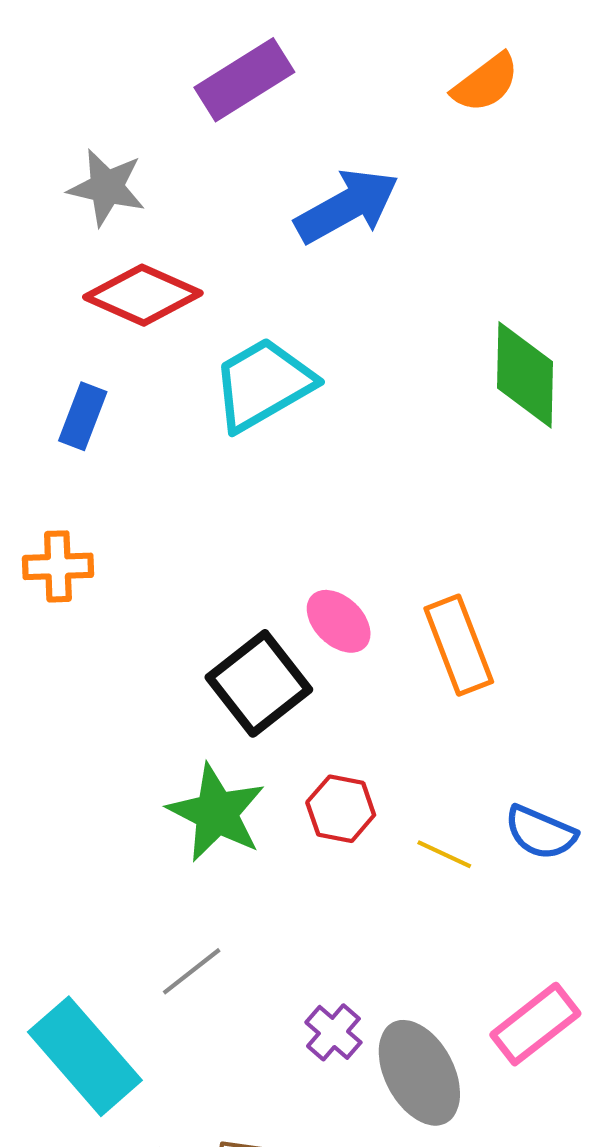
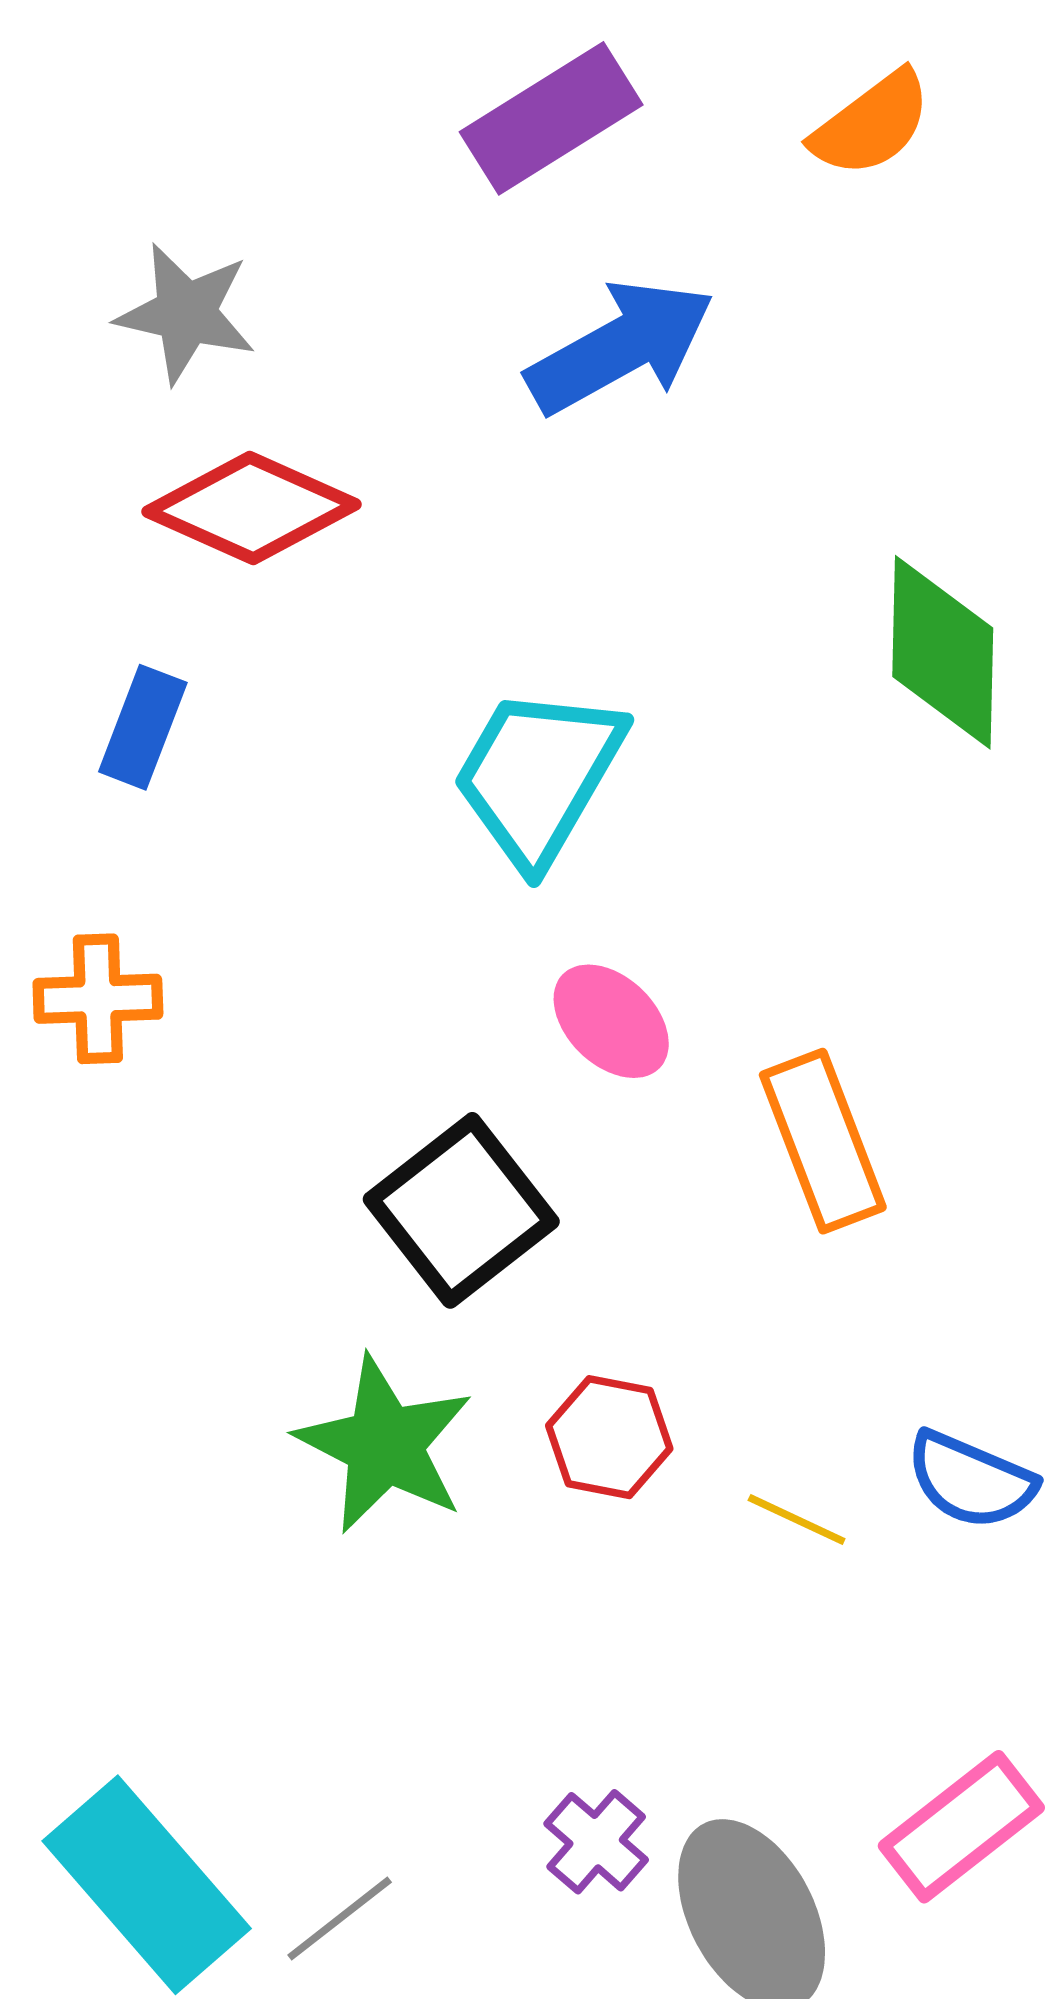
purple rectangle: (244, 80) -> (551, 118), moved
cyan trapezoid: (263, 384) -> (538, 776), moved, turned -30
pink ellipse: (339, 621) -> (611, 1021), moved
gray line: (192, 971) -> (340, 1919), moved

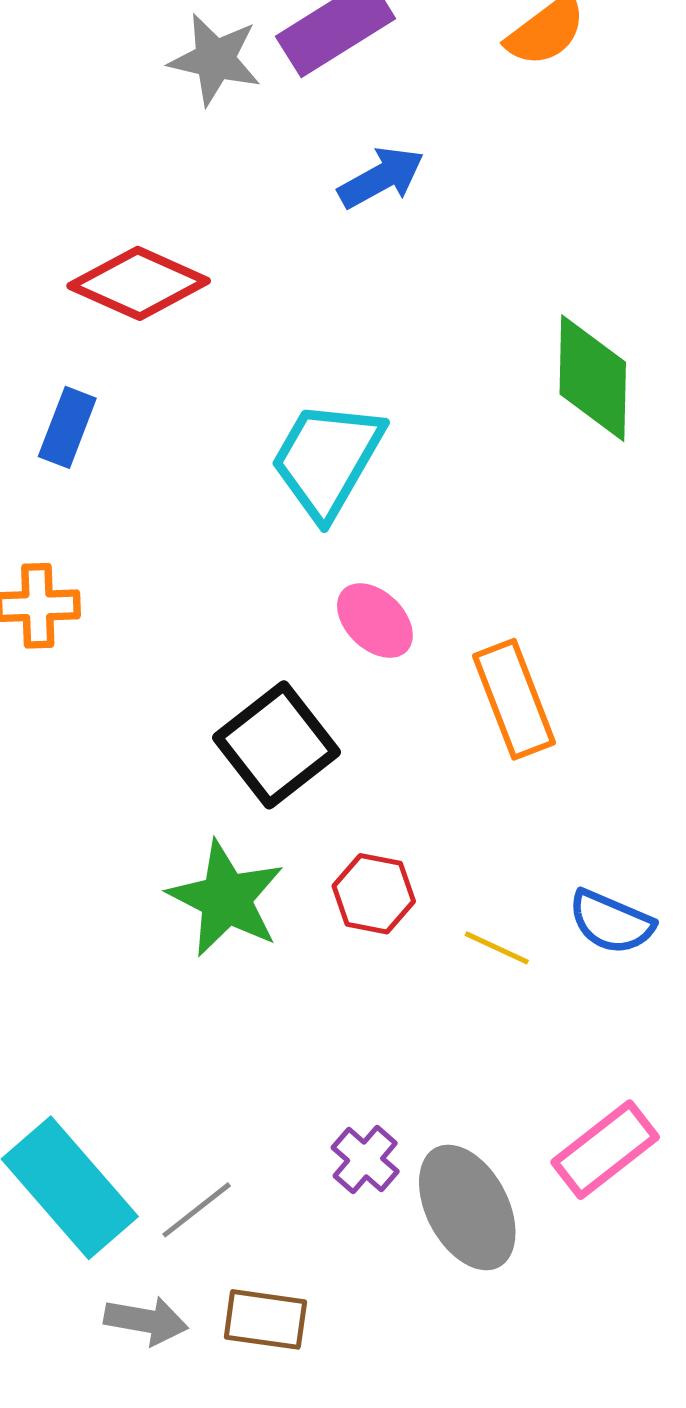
gray star: (186, 313) -> (215, 59), moved
blue arrow: (621, 347) -> (381, 178), size x0.7

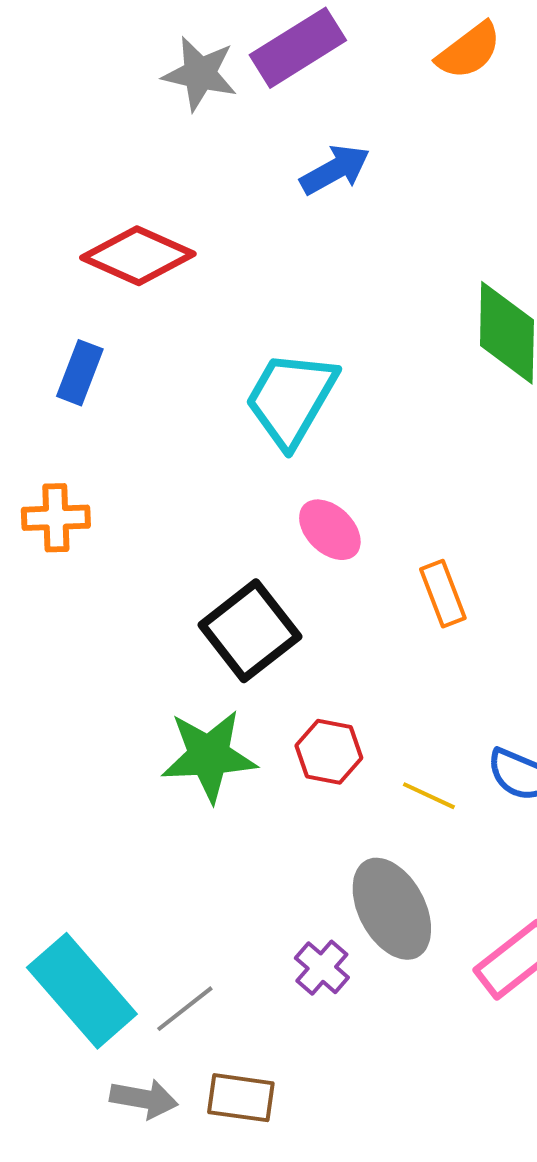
orange rectangle: (514, 699) -> (443, 594), size x0.7
green star: (226, 899) -> (209, 756), turned -30
gray ellipse: (467, 1207) -> (392, 909), moved

